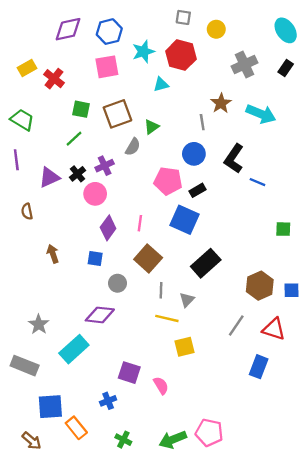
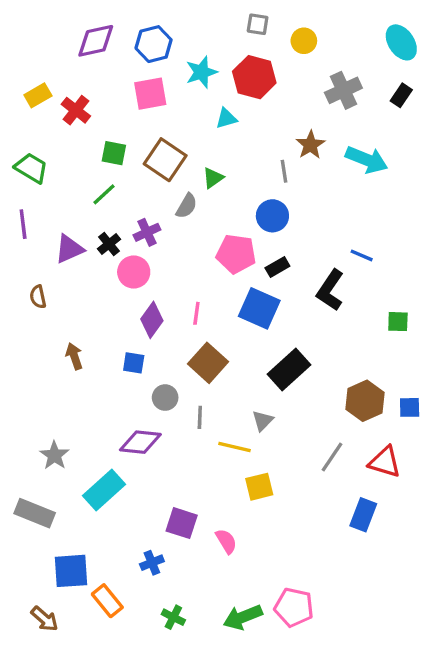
brown square: (117, 114) -> (165, 160), turned -36
black L-shape: (234, 159) -> (330, 290), moved
gray line: (161, 290) -> (200, 417), moved

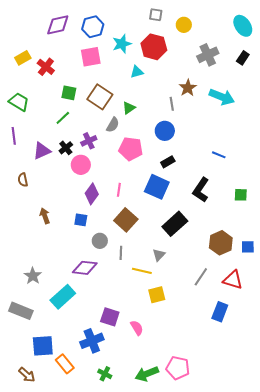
pink pentagon: (236, 254) -> (131, 149), moved
black L-shape: (330, 290) -> (201, 190), moved
blue cross: (152, 563) -> (92, 341), size x1.6

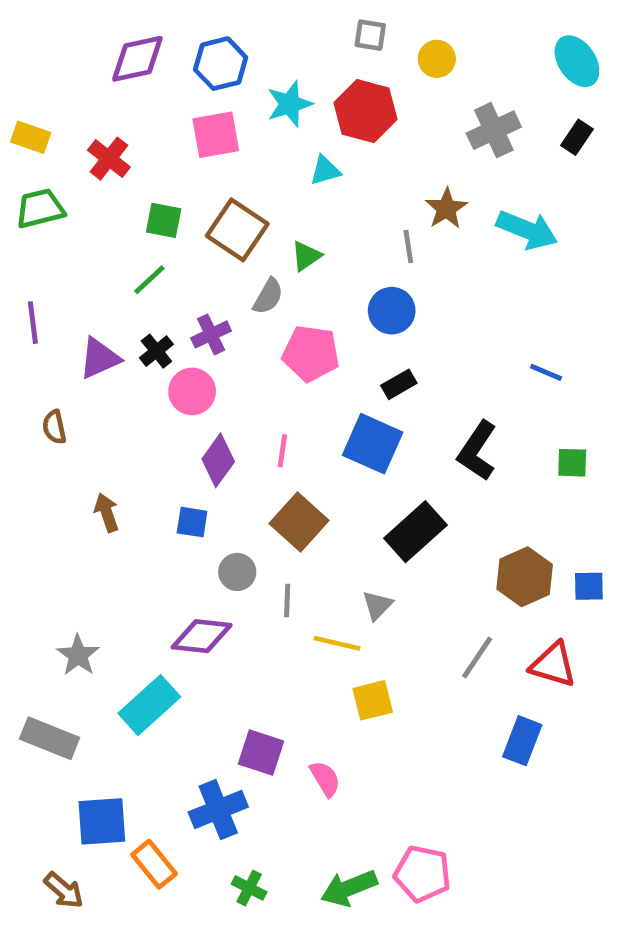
yellow rectangle: (23, 58) -> (31, 137), moved, turned 49
green trapezoid: (19, 102) -> (40, 208), moved, turned -45
blue line: (219, 155) -> (546, 372), moved

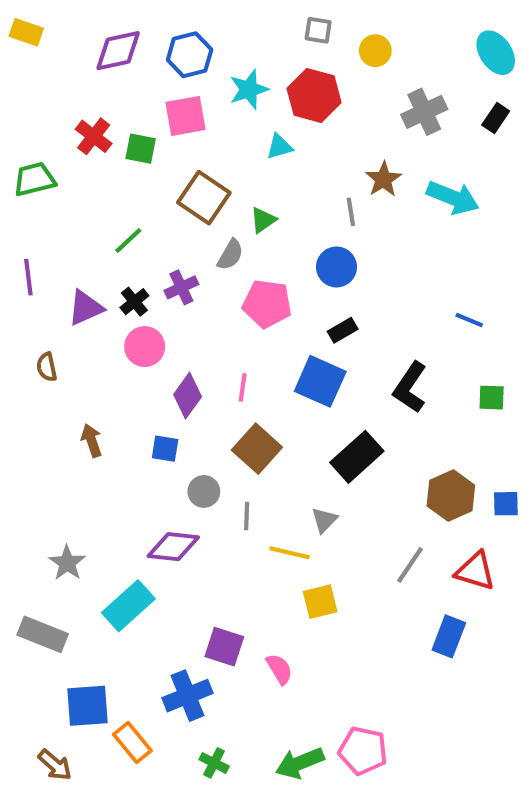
yellow rectangle: (31, 137) -> (26, 32), moved
green square: (164, 220) -> (141, 149), moved
pink circle: (192, 391) -> (145, 347), moved

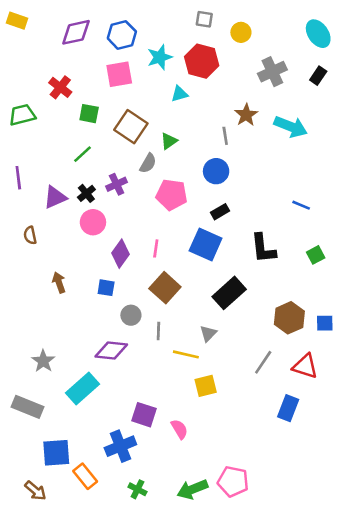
green square: (141, 149) -> (89, 114), moved
black L-shape: (410, 387) -> (263, 248), turned -40
green square: (492, 398) -> (316, 255), turned -30

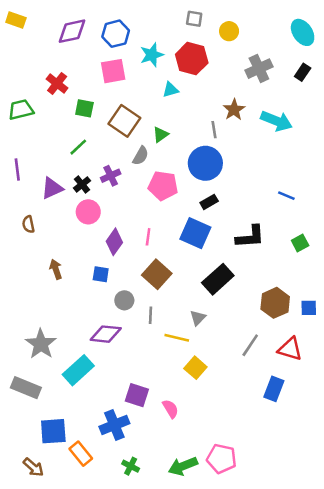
blue circle: (216, 171) -> (205, 163), size x1.4
black L-shape: (263, 248) -> (250, 237), turned -88
gray star: (43, 361) -> (41, 344), size x1.4
yellow square: (206, 386) -> (195, 368), turned -35

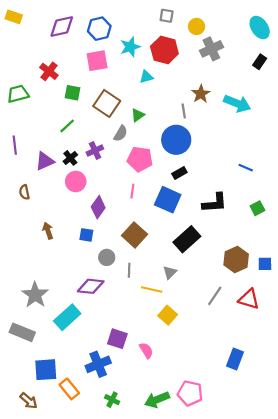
gray cross: (259, 69) -> (211, 49), moved
pink line: (148, 237) -> (132, 191), moved
blue rectangle: (274, 389) -> (235, 359), moved

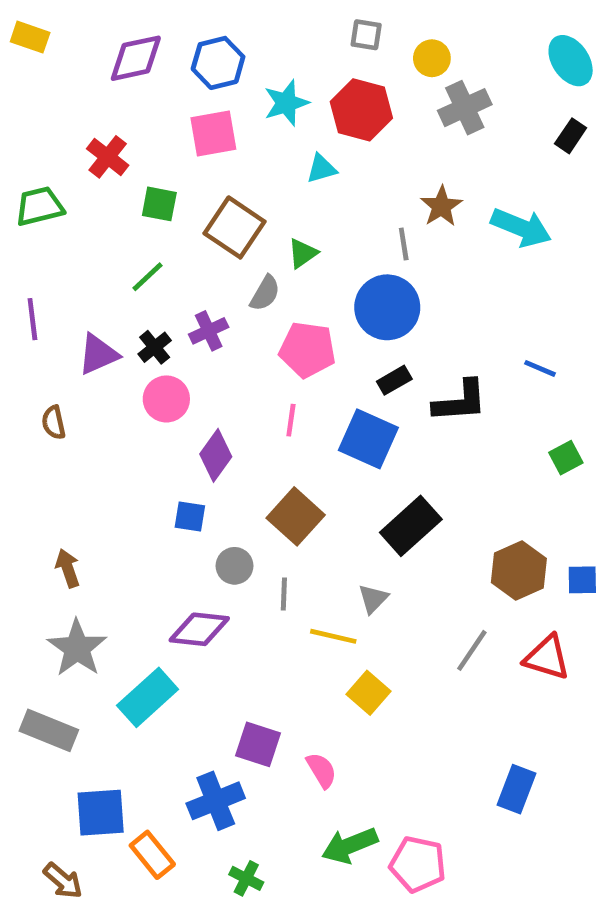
black L-shape: (215, 203) -> (460, 401), moved
brown arrow: (48, 231) -> (68, 568), moved
green arrow: (157, 400) -> (350, 845), moved

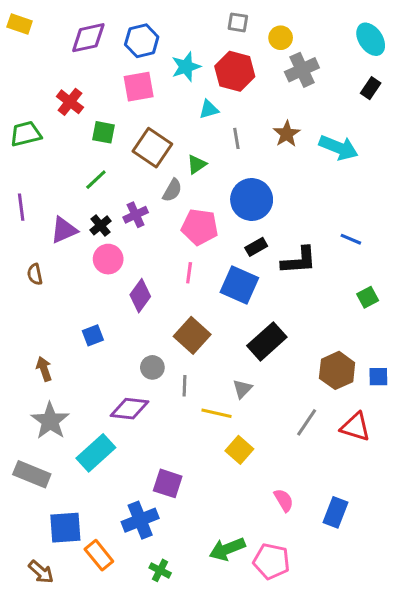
gray line: (404, 244) -> (236, 138), moved
blue square: (190, 516) -> (93, 335), moved, turned -30
pink semicircle: (321, 770) -> (284, 500), moved

